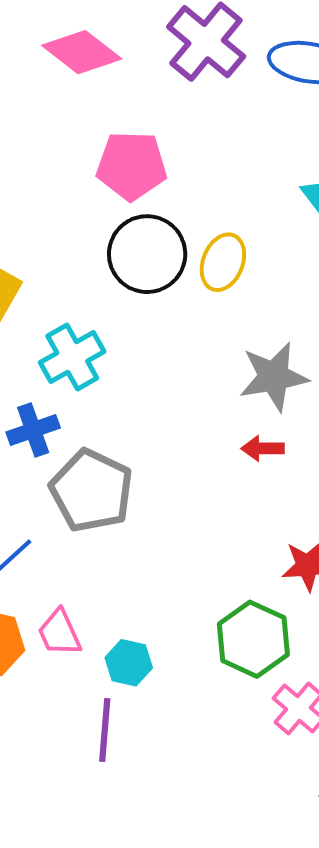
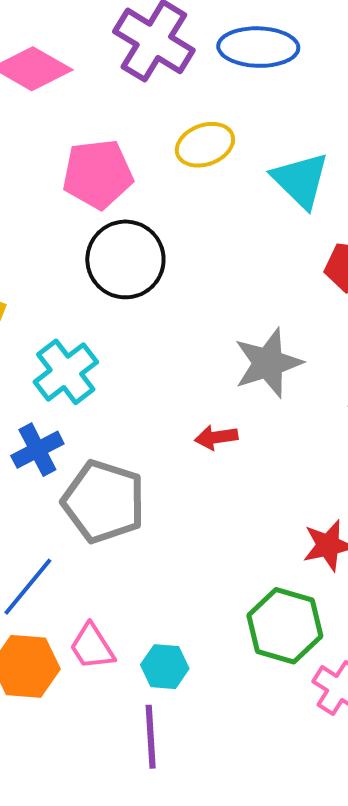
yellow ellipse: (223, 262) -> (205, 145), moved, turned 56
red arrow: (263, 448) -> (216, 437), moved

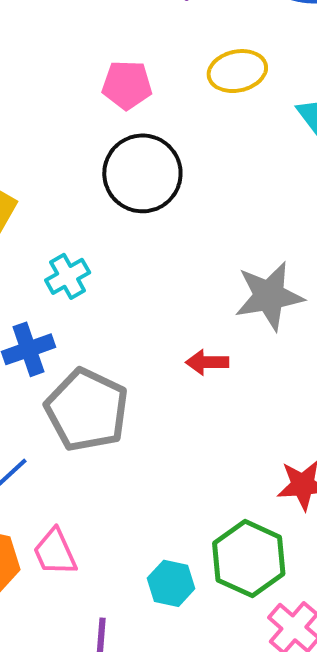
pink pentagon: (98, 174) -> (127, 85), size x0.7
cyan cross: (66, 372) -> (68, 276), size x0.7
cyan hexagon: (165, 667) -> (171, 583), moved

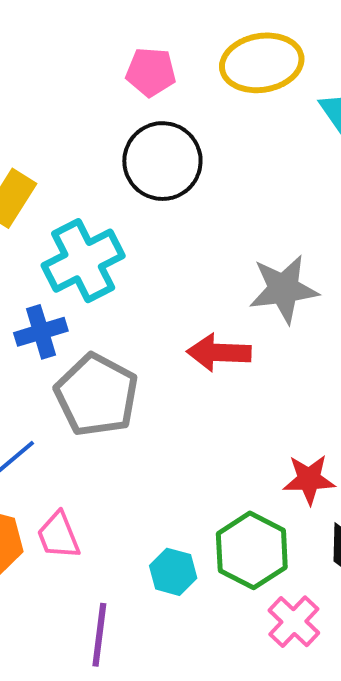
yellow ellipse: (237, 71) -> (262, 63), size x1.4
cyan cross: (68, 276) -> (83, 261), size x1.8
red arrow: (207, 362) -> (219, 353), size x1.5

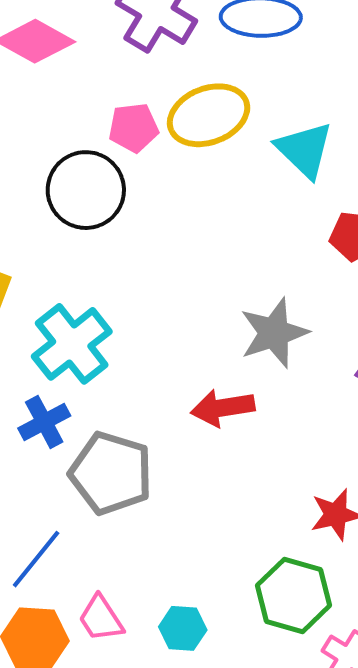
pink pentagon: (151, 72) -> (133, 128), moved
black circle: (162, 161) -> (86, 190), moved
cyan hexagon: (173, 572) -> (183, 628), moved

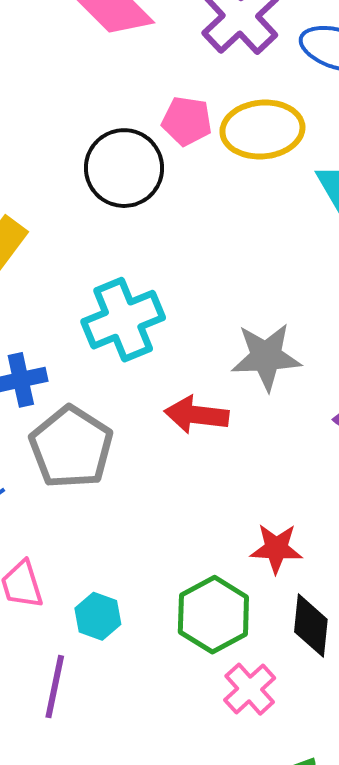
cyan cross: (72, 344) -> (123, 320), moved

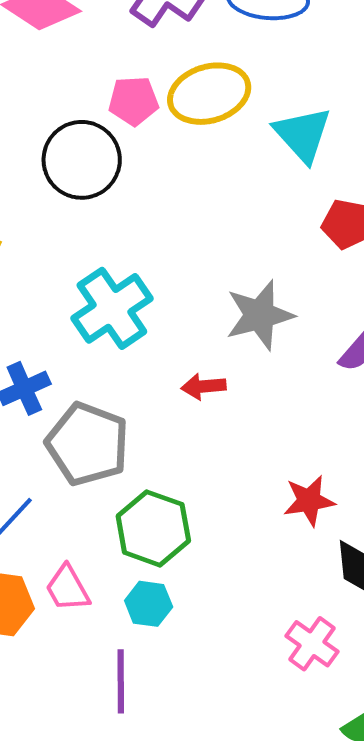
red arrow: (197, 415) -> (203, 386), size x0.7
green hexagon: (213, 615) -> (153, 528), moved

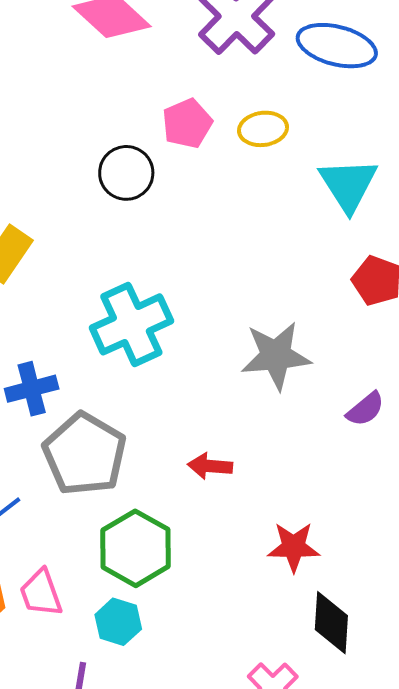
yellow ellipse: (209, 94) -> (263, 129), size x0.6
pink pentagon: (133, 101) -> (187, 123), turned -30
black circle: (82, 160) -> (126, 173), size x0.7
red arrow: (203, 386) -> (210, 466), moved

